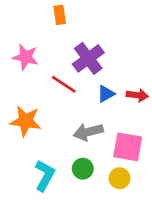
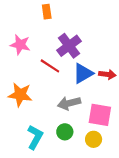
blue triangle: (106, 94) -> (83, 73), size x1.5

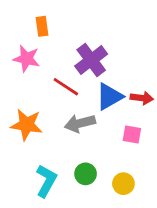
orange rectangle: (47, 12) -> (42, 26), moved
gray arrow: (69, 103) -> (80, 123), moved
pink square: (100, 115) -> (132, 134), moved, size x0.6

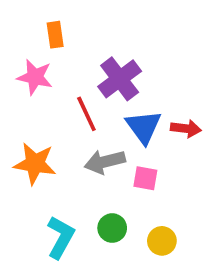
red line: (66, 87) -> (86, 114), turned 32
blue triangle: (109, 97) -> (143, 127), turned -36
pink square: (132, 134) -> (145, 178), moved

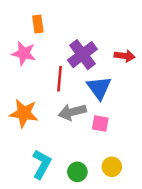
red line: (86, 114) -> (60, 79), turned 30
red arrow: (186, 129) -> (125, 56), moved
green circle: (112, 228) -> (77, 172), moved

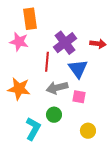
orange rectangle: (38, 24) -> (30, 19), size x1.5
green circle: (77, 172) -> (54, 115), moved

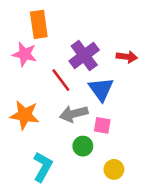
red line: (47, 62) -> (61, 80), turned -42
green circle: (54, 115) -> (83, 146), moved

